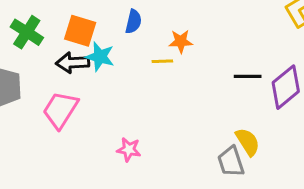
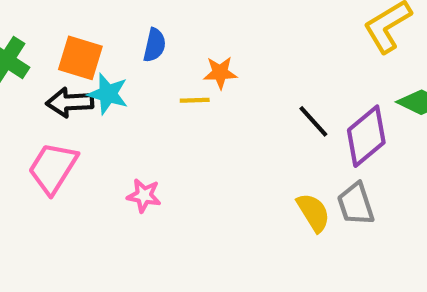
black line: (248, 76) -> (313, 121), turned 48
pink star: (129, 150) -> (144, 196), moved
gray trapezoid: (231, 162) -> (356, 204), moved

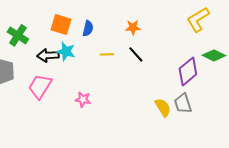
orange square: (80, 58) -> (61, 24), moved
orange star: (220, 73) -> (133, 27), moved
black line: (313, 121) -> (136, 54), moved

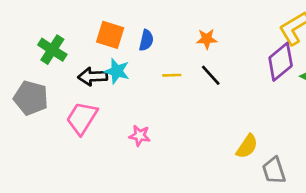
purple diamond: (188, 71) -> (281, 62), moved
gray trapezoid: (183, 103) -> (274, 170), moved
yellow semicircle: (163, 107) -> (247, 146), turned 66

